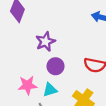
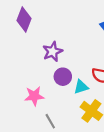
cyan triangle: (50, 90) -> (81, 87), moved

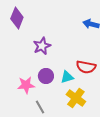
purple circle: (63, 77) -> (46, 76), moved

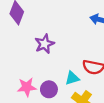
purple circle: (46, 76) -> (49, 89), moved

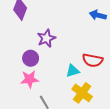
purple circle: (49, 89) -> (31, 58), moved

